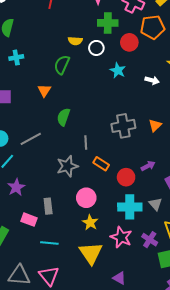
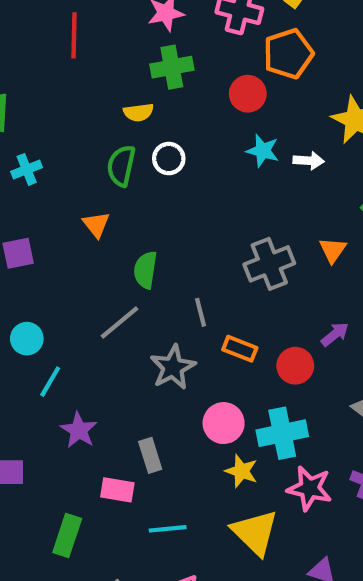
green cross: (108, 23) -> (172, 67), moved
white circle: (96, 48) -> (169, 159), moved
cyan star: (118, 70) -> (263, 151), moved
gray line: (31, 139) -> (120, 322), moved
cyan cross: (130, 207) -> (282, 433), moved

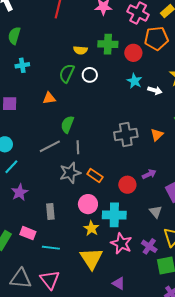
green cross: (172, 67) -> (108, 44), moved
orange triangle: (96, 224) -> (49, 98), turned 48
gray line: (200, 312) -> (78, 147), moved
orange rectangle: (240, 349) -> (95, 175), moved
pink rectangle: (117, 490) -> (28, 233), moved

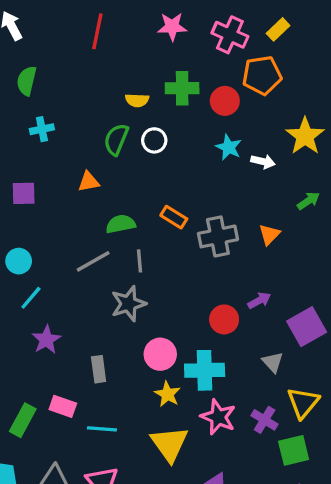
green semicircle: (67, 124) -> (121, 224), turned 60
orange rectangle: (95, 175) -> (174, 217), moved

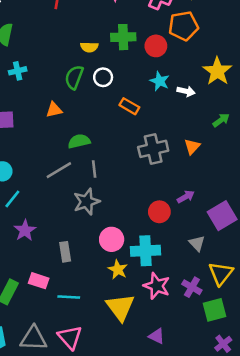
orange rectangle: (174, 217) -> (129, 106), moved

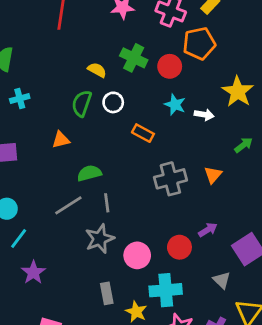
green cross: (123, 37) -> (134, 58), turned 30
yellow semicircle: (89, 47) -> (97, 70), turned -150
pink circle: (112, 239) -> (137, 255), moved
gray rectangle: (65, 252) -> (107, 293), moved

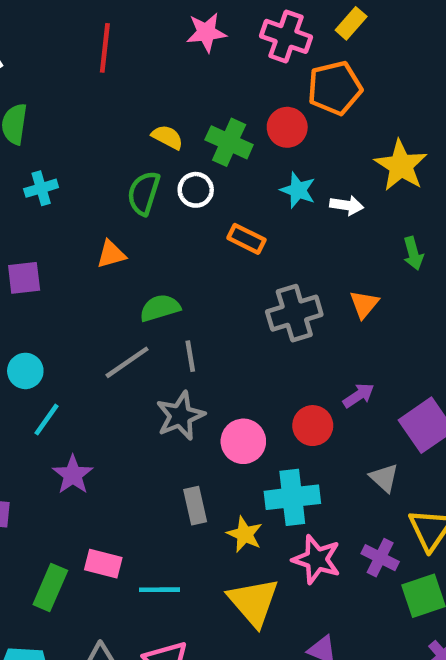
green cross: (134, 58) -> (229, 142), moved
green arrow: (244, 145) -> (413, 253), turned 114

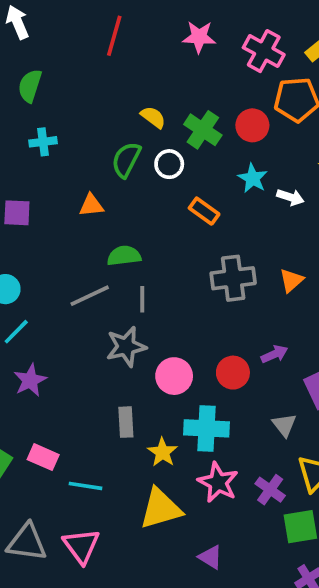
yellow triangle: (253, 602) -> (161, 509), turned 45

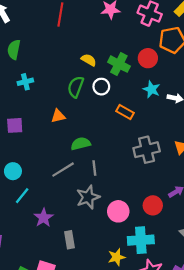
purple star: (30, 380) -> (44, 218), moved
gray rectangle: (126, 422) -> (69, 240), moved
yellow star: (163, 452) -> (116, 257), turned 30

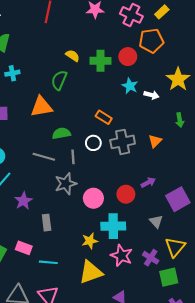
green cross: (119, 64) -> (101, 61), turned -30
white circle: (101, 87) -> (93, 143), moved
orange rectangle: (125, 112) -> (104, 117), moved
orange triangle: (58, 116) -> (41, 107), size x1.6
gray line: (63, 170) -> (44, 157), turned 45

